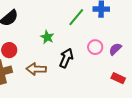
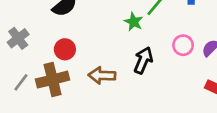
green star: (47, 37) -> (134, 22), moved

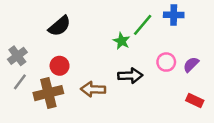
black arrow: (143, 60) -> (130, 76), turned 65
gray line: (21, 82) -> (20, 82), moved

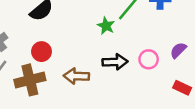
pink circle: (166, 62) -> (149, 59), moved

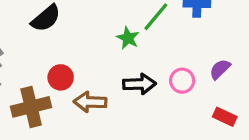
red circle: (41, 52) -> (61, 77), moved

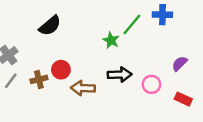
pink circle: (182, 81) -> (151, 84), moved
brown cross: (31, 107) -> (39, 79), moved, size x0.6

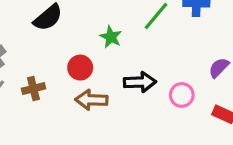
green star: (111, 40) -> (111, 37), moved
red circle: (61, 70) -> (80, 68), moved

